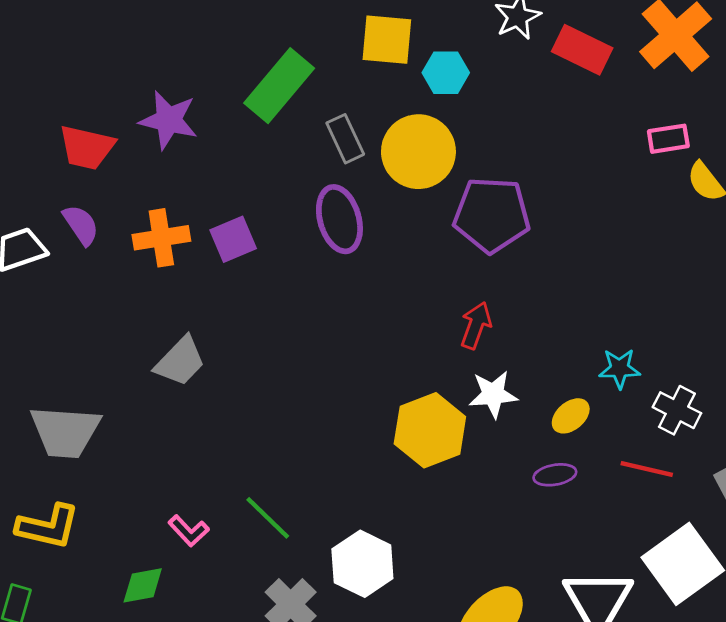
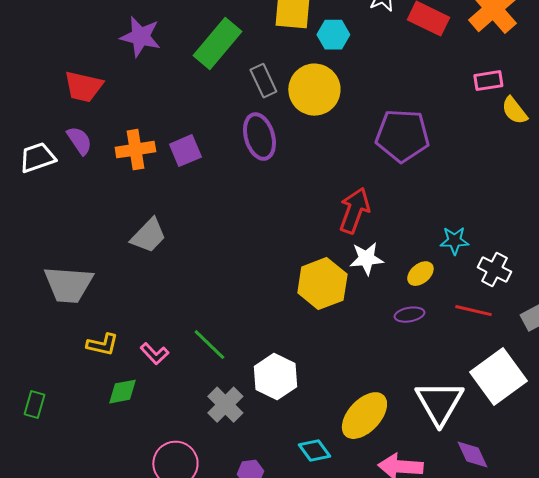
purple star: (169, 120) -> (140, 37), moved
purple pentagon: (492, 215) -> (402, 136), moved
red arrow: (476, 325) -> (354, 211), size x1.4
yellow L-shape: (48, 526) -> (102, 345), moved, size x0.7

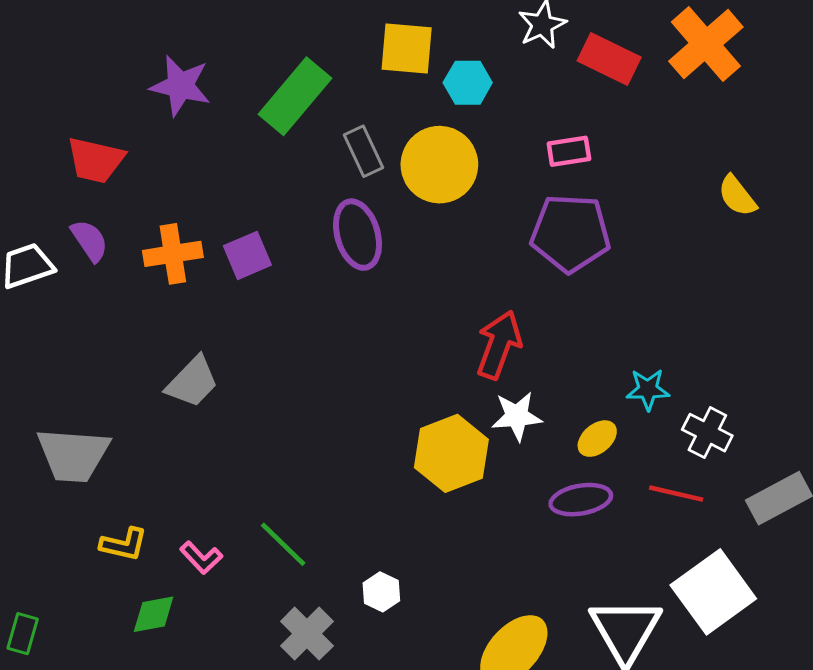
pink rectangle: (488, 81) -> (569, 151), moved
purple ellipse: (409, 315) -> (581, 500), size x1.4
white hexagon: (275, 377) -> (381, 592), size x0.6

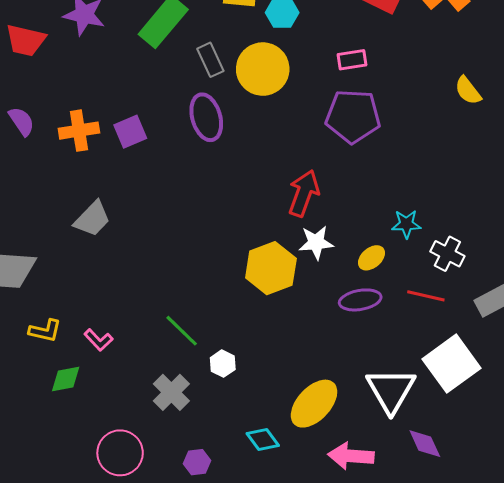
red trapezoid: (96, 160) -> (26, 40), moved
green line: (283, 544) -> (182, 331), moved

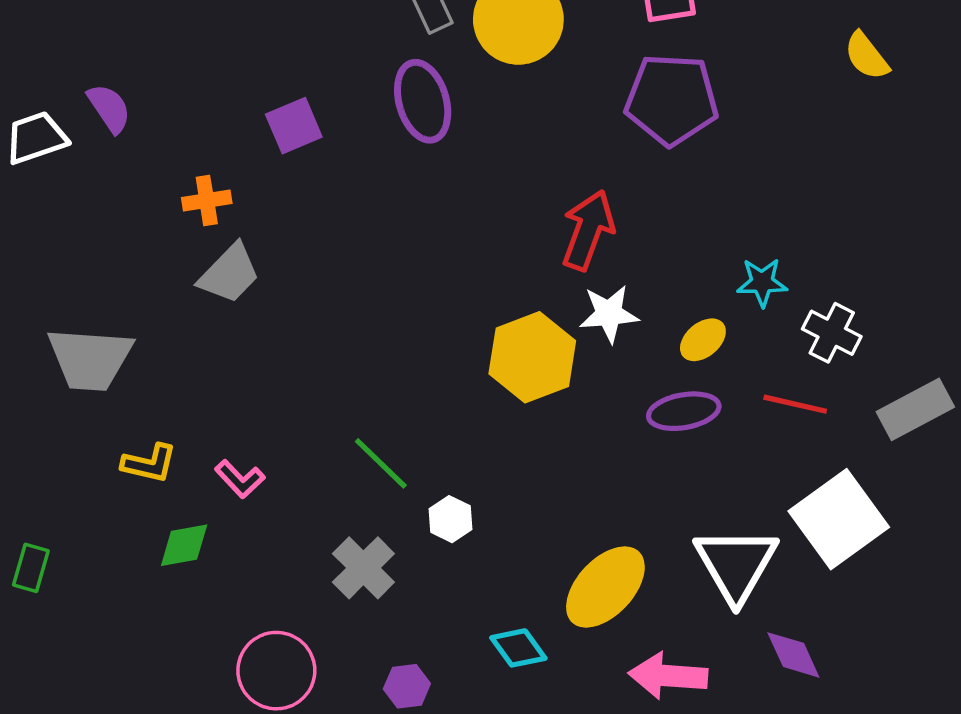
orange cross: (79, 131) -> (207, 200), moved, size x0.7

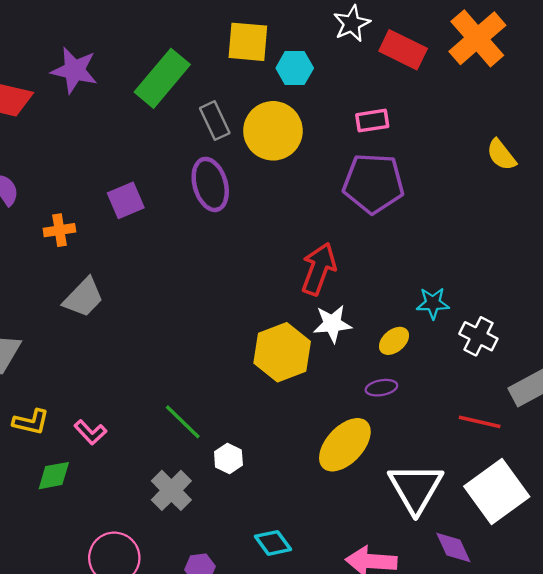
orange cross: (207, 200) -> (59, 230), moved
red line: (795, 404) -> (480, 422), moved
purple ellipse: (684, 411) -> (381, 388), size x0.7
white square: (839, 519) -> (497, 492), moved
yellow ellipse: (605, 587) -> (345, 445), moved

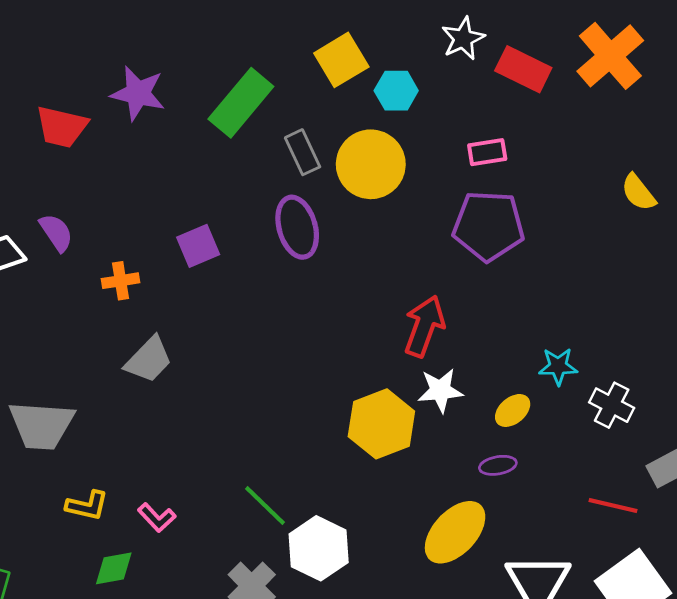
yellow square: (248, 42) -> (341, 60), turned -36
white hexagon: (228, 458) -> (319, 548), size x1.8

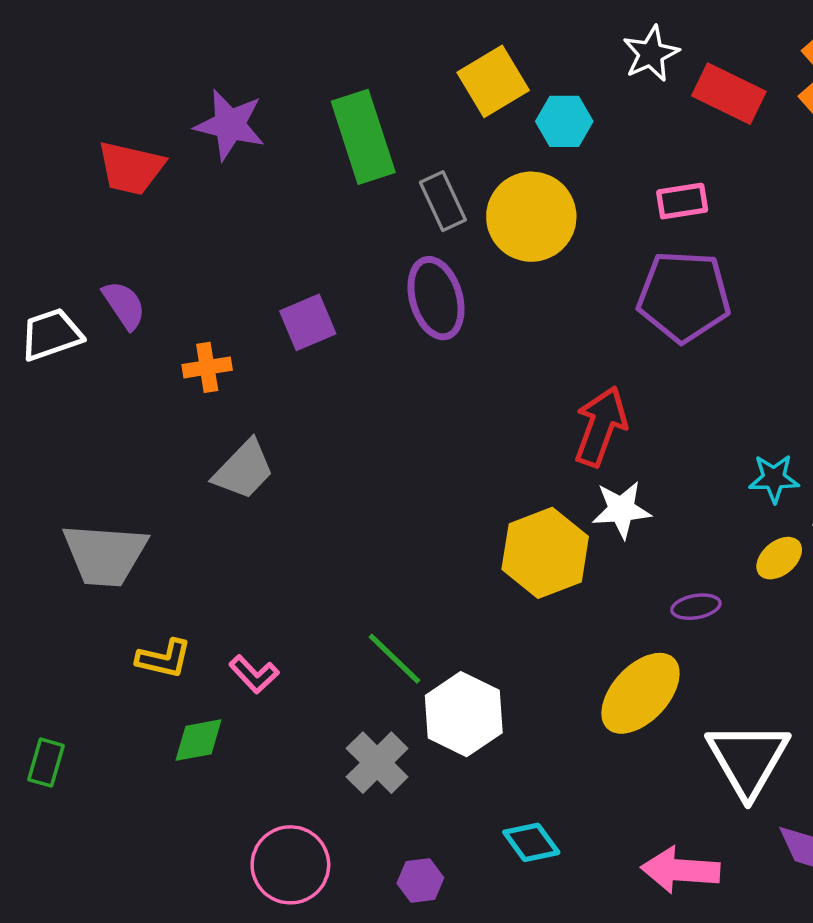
green rectangle: (241, 103) -> (363, 137), turned -58
yellow ellipse: (513, 410) -> (779, 558), moved

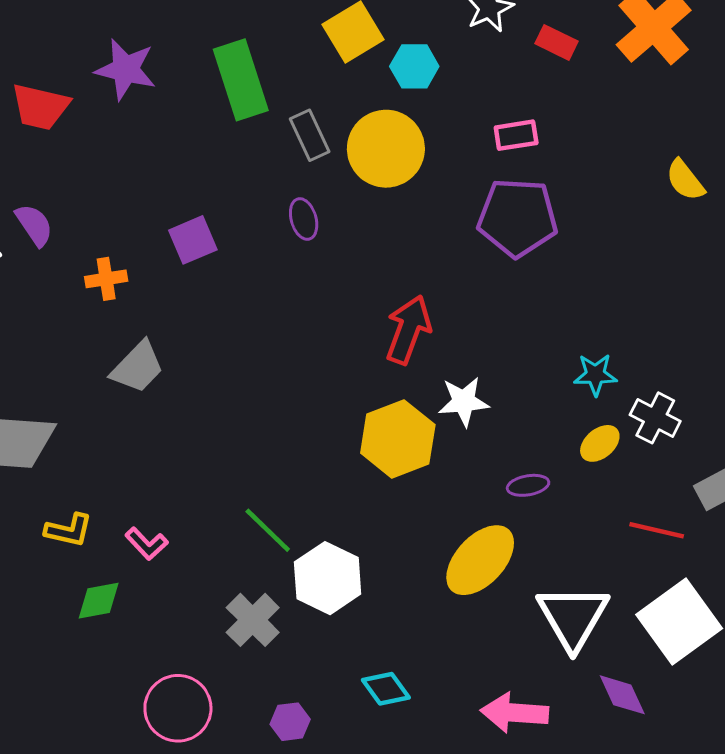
red rectangle: (729, 94) -> (556, 42), size x0.7
purple ellipse: (436, 298) -> (304, 219), size x0.6
red arrow: (601, 426) -> (408, 330), moved

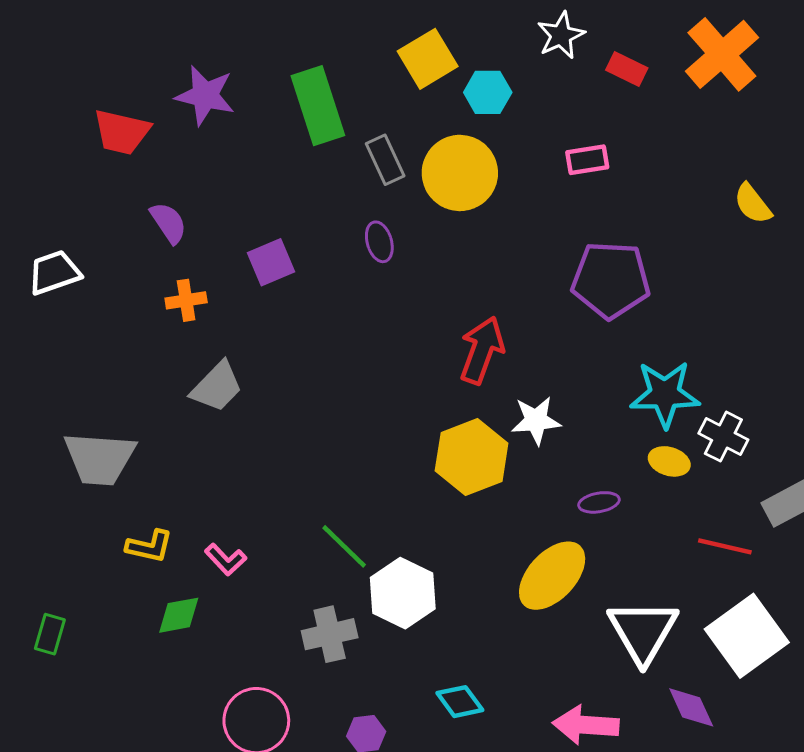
purple pentagon: (518, 218) -> (611, 280), moved
purple semicircle: (34, 225) -> (168, 223), moved
cyan star: (595, 375) -> (665, 394), size x1.6
yellow ellipse: (600, 443) -> (669, 461), turned 57
gray cross: (253, 620) -> (330, 634), turned 32

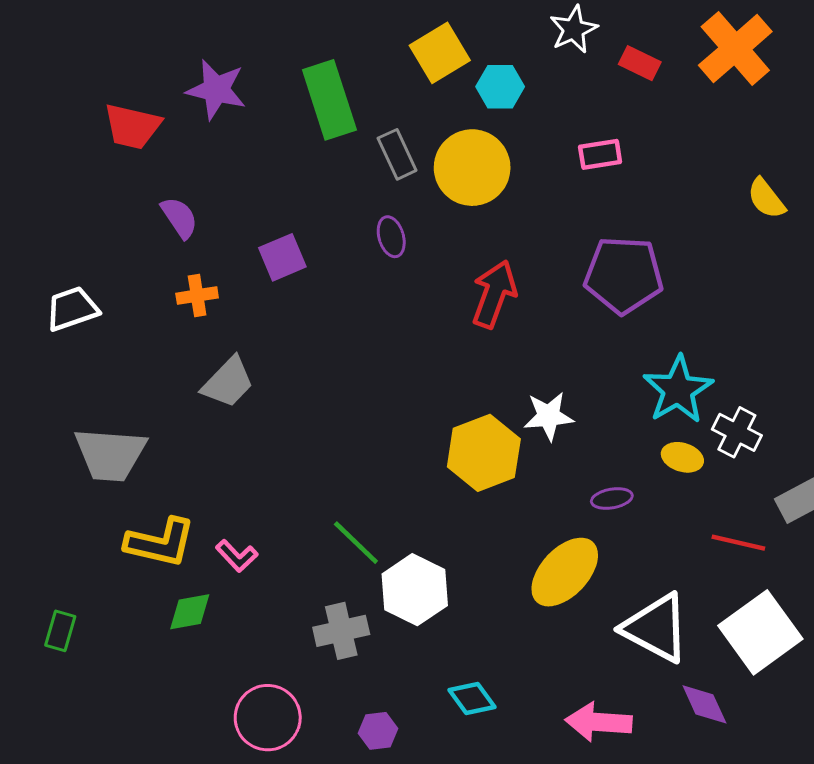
white trapezoid: (54, 273) -> (72, 309), moved
red arrow: (482, 350) -> (494, 294), moved
cyan star: (665, 394) -> (678, 390), turned -30
yellow L-shape: (149, 546) -> (160, 543), size x1.5
white triangle: (643, 631) -> (656, 628), turned -32

